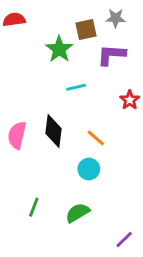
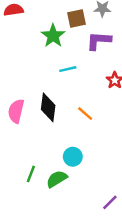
cyan circle: (89, 169) -> (73, 157), moved
green semicircle: (78, 213) -> (57, 179), moved

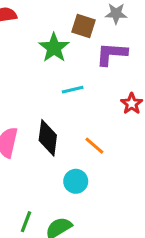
brown square: (76, 19) -> (83, 26), turned 30
cyan circle: (73, 157) -> (76, 181), moved

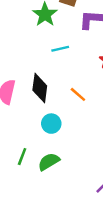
cyan circle: (76, 181) -> (51, 124), moved

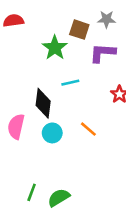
black diamond: (40, 88) -> (43, 103), moved
cyan circle: (51, 124) -> (52, 133), moved

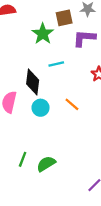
brown square: (79, 30) -> (64, 18), turned -30

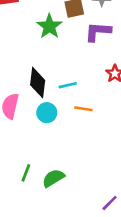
cyan line: (56, 64) -> (68, 85), moved
orange line: (72, 104) -> (83, 109), turned -32

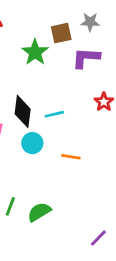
orange line: (83, 109) -> (71, 157), moved

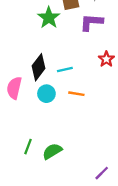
black diamond: (23, 111) -> (38, 67), turned 30
orange line: (71, 157) -> (76, 94), moved

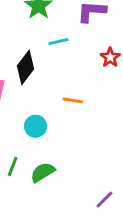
cyan line: (65, 69) -> (59, 42), moved
cyan circle: (46, 94) -> (36, 126), moved

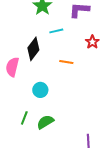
orange line: (73, 100) -> (66, 62), moved
purple line: (104, 200) -> (88, 141), turned -48

